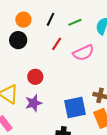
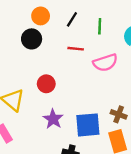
green line: (75, 22) -> (100, 26), turned -72
red line: (57, 44) -> (76, 49), turned 56
purple star: (33, 103) -> (53, 119), moved, turned -30

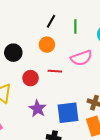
orange circle: (41, 16) -> (47, 45), moved
black circle: (32, 39) -> (13, 53), moved
red line: (76, 49) -> (55, 71), moved

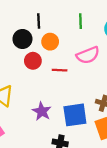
black line: (51, 21) -> (39, 21), moved, turned -32
black circle: (13, 53) -> (22, 39), moved
red circle: (30, 78) -> (33, 61), moved

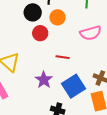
red line: (60, 70) -> (63, 57), moved
blue square: (75, 115) -> (74, 86), turned -30

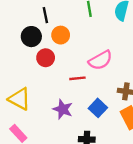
pink semicircle: (91, 33) -> (100, 60), moved
blue square: (74, 86) -> (98, 108), size x0.7

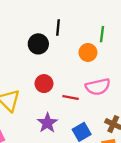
orange circle: (61, 35) -> (88, 52), moved
red circle: (46, 58) -> (44, 84), moved

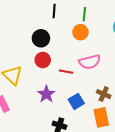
green line: (102, 34) -> (84, 14), moved
black circle: (38, 44) -> (41, 38), moved

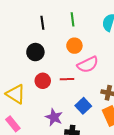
orange circle: (80, 32) -> (74, 46), moved
red circle: (43, 60) -> (43, 81), moved
purple star: (46, 94) -> (54, 117), moved

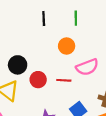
orange circle: (74, 46) -> (67, 46), moved
black circle: (35, 52) -> (18, 65), moved

